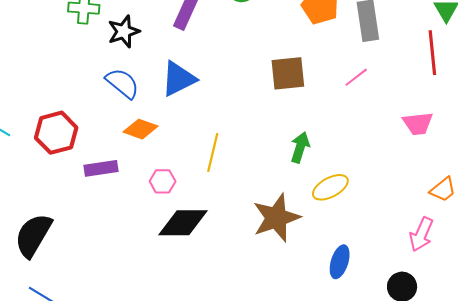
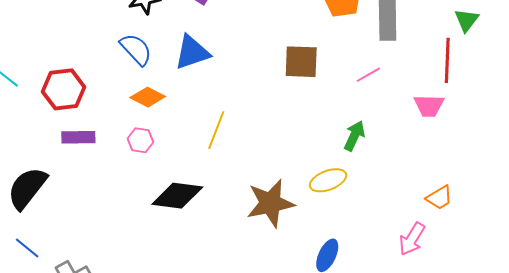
pink trapezoid: (418, 124) -> (429, 106), moved
green arrow: (300, 147) -> (354, 136), moved
purple rectangle: (101, 168) -> (78, 137), moved
pink hexagon: (163, 181) -> (140, 140), moved

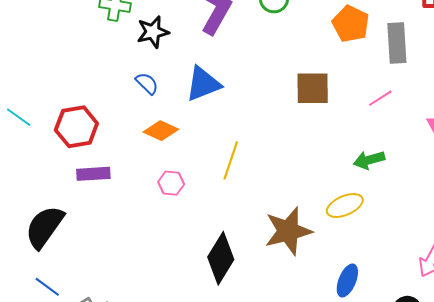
blue semicircle: (136, 49) -> (147, 83), size x0.7
green arrow: (354, 136) -> (369, 160), turned -128
pink hexagon: (140, 140) -> (171, 183), moved
black diamond: (177, 196) -> (221, 258), moved, turned -63

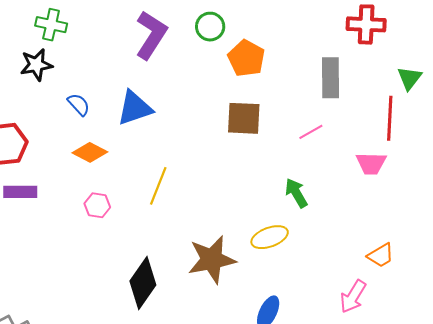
orange pentagon: (351, 24) -> (246, 58), moved
black star: (153, 32) -> (36, 65), moved
green arrow: (369, 160) -> (296, 193), turned 72

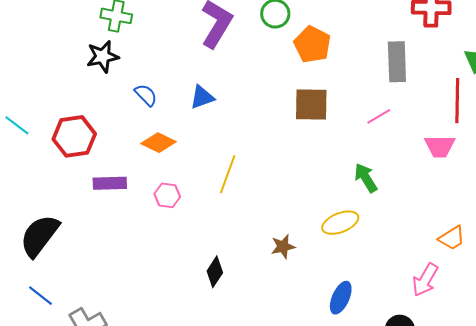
blue triangle: (135, 108) -> (202, 97), size x0.7
purple rectangle: (20, 192) -> (110, 183), moved
brown star: (212, 260) -> (283, 247), size x0.5
black diamond: (143, 283) -> (215, 272), size x0.6

